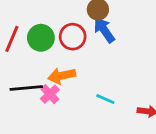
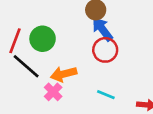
red circle: (73, 37) -> (105, 50), moved
black line: (26, 88) -> (26, 66), moved, turned 48

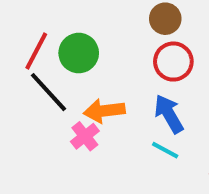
blue arrow: (102, 29) -> (169, 114), moved
red circle: (105, 50) -> (173, 62), moved

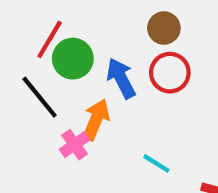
red line: (36, 51) -> (50, 39), moved
orange arrow: (104, 111) -> (96, 120), turned 117
blue arrow: (169, 114) -> (121, 78), moved

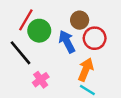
brown circle: (164, 28) -> (80, 20), moved
orange arrow: (96, 120) -> (86, 70), moved

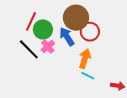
brown circle: (80, 20) -> (76, 18), size x1.6
pink cross: (41, 80) -> (48, 47), moved

